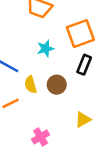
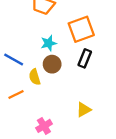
brown circle: (57, 85) -> (52, 64), moved

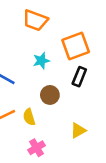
brown circle: (52, 64) -> (50, 95), moved
yellow semicircle: (35, 77) -> (29, 117), moved

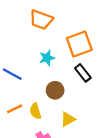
black rectangle: (79, 77) -> (83, 73), turned -60
yellow triangle: (78, 131) -> (68, 119), moved

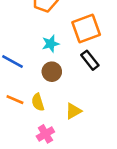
brown circle: (55, 90) -> (52, 72), moved
orange line: (15, 109) -> (15, 100), turned 49

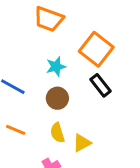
orange square: (86, 28) -> (96, 49), turned -32
yellow semicircle: (38, 102) -> (57, 133), moved

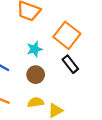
yellow semicircle: (57, 133) -> (36, 102), turned 98

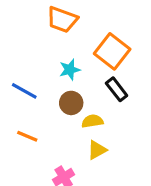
yellow semicircle: (36, 102) -> (92, 121), moved

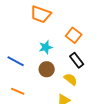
orange square: (112, 51) -> (74, 35), size x0.7
yellow semicircle: (92, 121) -> (71, 79), moved, turned 48

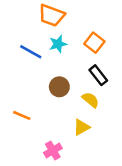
cyan star: (46, 47) -> (58, 44), moved
blue line: (16, 61) -> (31, 52), moved

